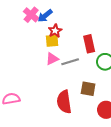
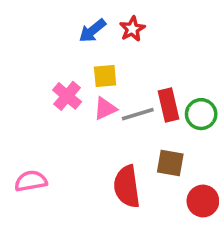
pink cross: (31, 15) -> (67, 96), moved
red star: (55, 31) -> (132, 29), moved
red rectangle: (89, 44) -> (168, 105), moved

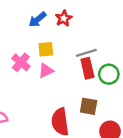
gray line: (138, 114) -> (86, 53), moved

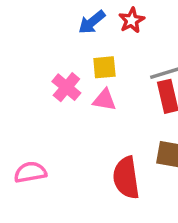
pink triangle: (46, 71) -> (104, 100), turned 35

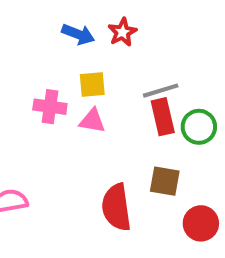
blue arrow: (92, 22) -> (78, 34), turned -120
pink cross: (66, 87) -> (50, 107), turned -32

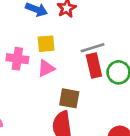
pink triangle: (92, 121) -> (46, 68), turned -36
brown square: (165, 181) -> (69, 98), moved

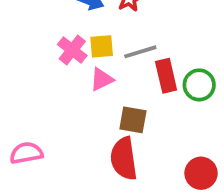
gray line: (93, 48) -> (140, 52), moved
pink cross: (17, 59) -> (72, 50), moved, turned 30

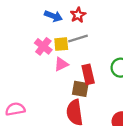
gray line: (140, 52) -> (78, 39), moved
red rectangle: (166, 76) -> (88, 74), moved

